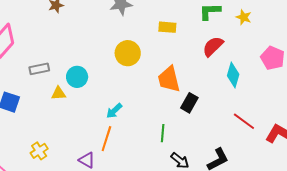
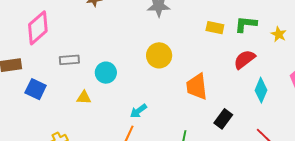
yellow rectangle: (167, 27) -> (215, 28), moved
yellow triangle: (59, 93) -> (84, 98), moved
black rectangle: (189, 103) -> (223, 119), moved

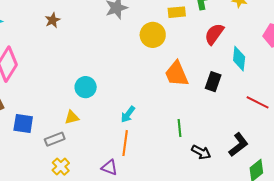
yellow circle: (159, 55) -> (153, 35), moved
gray rectangle: (69, 60) -> (55, 139), moved
black rectangle: (223, 119) -> (213, 82), moved

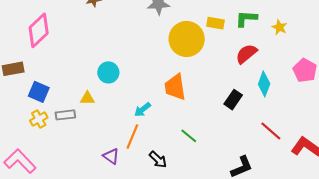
yellow circle: (153, 35) -> (187, 39), size x1.4
orange trapezoid: (177, 74) -> (175, 87), moved
green line: (179, 128) -> (189, 136), turned -60
black arrow: (201, 152) -> (158, 160), moved
yellow cross: (61, 167) -> (39, 119), moved

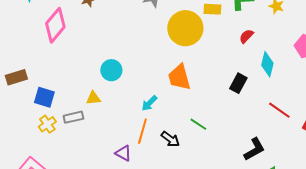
pink diamond: (39, 30) -> (55, 25), moved
red semicircle: (246, 54) -> (246, 36), size x0.7
black arrow: (158, 160) -> (170, 139), moved

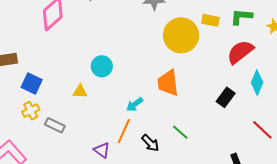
red semicircle: (246, 36) -> (240, 52), size x1.8
gray rectangle: (73, 117) -> (55, 125), moved, turned 30

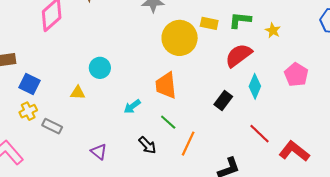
orange line: (124, 131) -> (188, 144), moved
green line: (180, 132) -> (168, 122), moved

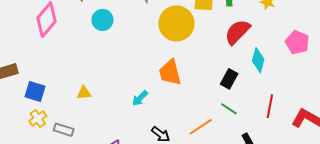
cyan circle: (100, 68) -> (102, 20), moved
green line: (168, 122) -> (229, 109), moved
red line: (260, 134) -> (270, 106), turned 65
orange line: (188, 144) -> (201, 127), turned 40

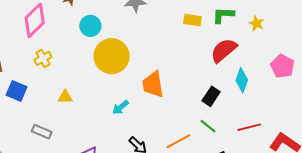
yellow circle: (176, 23) -> (112, 56), moved
red line: (270, 106) -> (249, 127), turned 60
yellow cross: (38, 119) -> (43, 58), moved

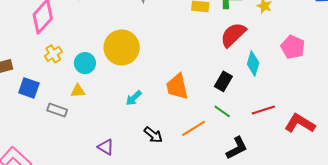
cyan circle: (90, 26) -> (85, 63), moved
orange trapezoid: (153, 84) -> (177, 87), moved
gray rectangle: (42, 132) -> (57, 110), moved

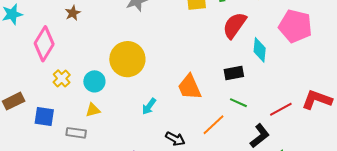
pink pentagon: (293, 47) -> (295, 26), size x1.4
black rectangle: (223, 81) -> (234, 73), turned 60
red line: (263, 110) -> (281, 109), moved

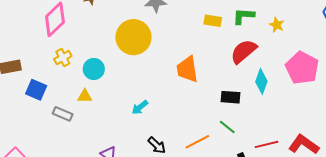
yellow circle: (127, 59) -> (133, 37), moved
orange trapezoid: (189, 87) -> (187, 69), moved

